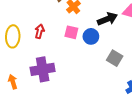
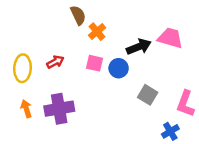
red arrow: (39, 31) -> (55, 62), turned 48
orange arrow: (13, 82) -> (26, 109), moved

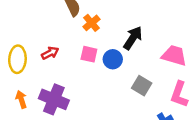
pink trapezoid: (170, 38) -> (174, 55), moved
black arrow: (139, 47) -> (133, 38), turned -35
purple cross: (59, 109) -> (54, 99), turned 32

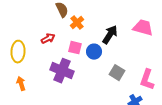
red arrow: (50, 53) -> (48, 39), moved
pink trapezoid: (174, 55) -> (143, 28), moved
purple cross: (54, 99) -> (62, 71), moved

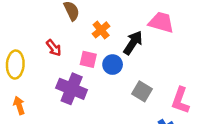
orange cross: (77, 23) -> (101, 30), moved
pink trapezoid: (143, 28) -> (161, 22), moved
red arrow: (48, 39) -> (54, 48), turned 80

